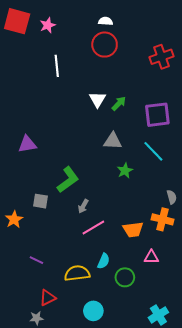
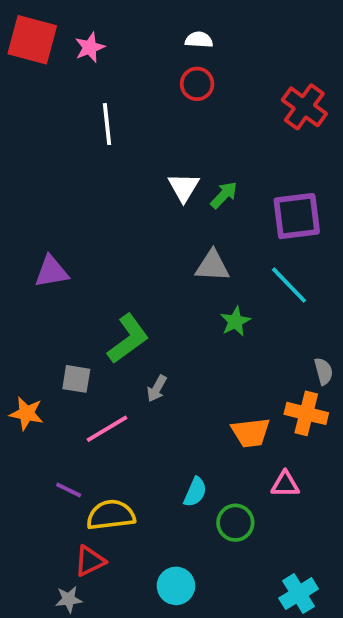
red circle: (105, 45) -> (197, 84), size x0.7
red cross: (161, 57) -> (304, 107), turned -35
orange star: (14, 219) -> (27, 413), turned -30
pink line: (93, 228) -> (107, 429), moved
yellow semicircle: (77, 273) -> (111, 515), moved

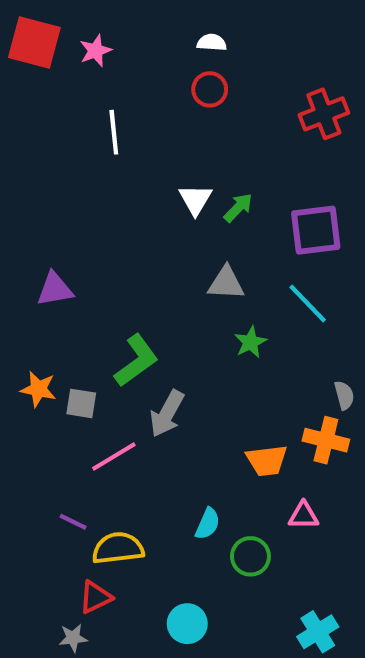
red cross: (304, 107) -> (324, 114), turned 33
gray arrow: (157, 389) -> (167, 414), size x1.6
orange star: (27, 413) -> (38, 389), moved

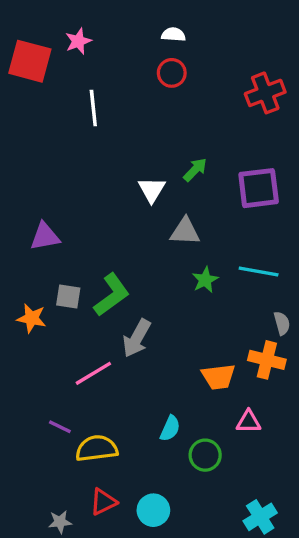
red square: (34, 43) -> (30, 61), moved
white triangle: (195, 200) -> (152, 190), moved
cyan line: (308, 304) -> (259, 272), moved, turned -36
gray square: (81, 403) -> (68, 297), moved
red triangle: (95, 597) -> (103, 502), moved

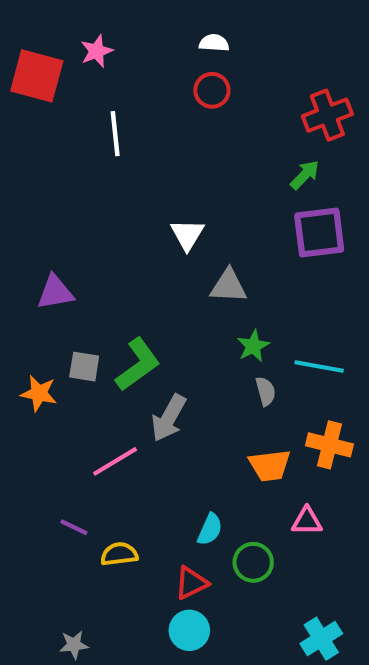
green arrow: (195, 170) -> (305, 175), moved
cyan line: (259, 272) -> (319, 367), moved
gray semicircle: (282, 323) -> (266, 391), moved
yellow semicircle: (97, 448) -> (119, 554), size x0.7
red triangle: (103, 502) -> (191, 583), moved

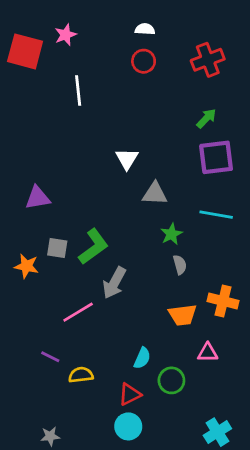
red cross: (327, 115) -> (208, 60), moved
cyan line: (319, 367) -> (216, 215), moved

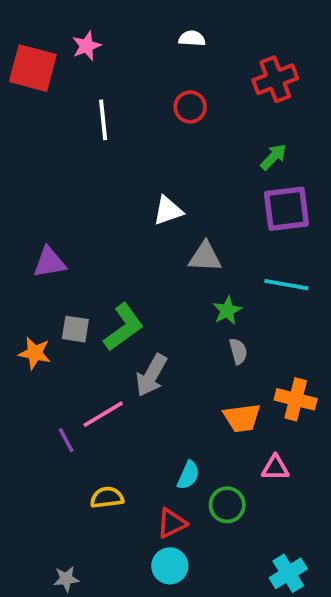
red circle: (144, 61) -> (190, 107), moved
white triangle: (127, 159) -> (168, 211), turned 40
purple line: (50, 357) -> (66, 440), moved, turned 36

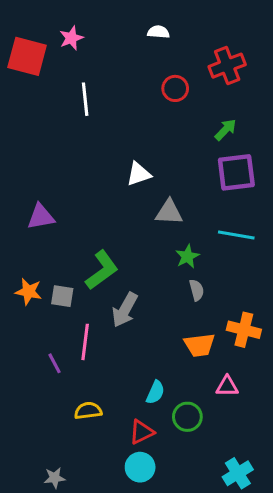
red circle: (190, 107) -> (175, 88), moved
gray square: (75, 329) -> (62, 296), moved
pink line: (103, 414) -> (85, 342), turned -52

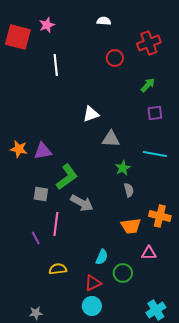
purple square: (236, 172) -> (155, 113), size x0.6
purple triangle: (41, 217) -> (43, 151), moved
orange star: (29, 292) -> (19, 149), moved
gray arrow: (125, 310) -> (82, 203), turned -90

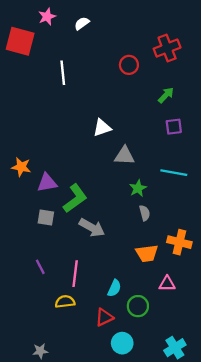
white semicircle: (104, 21) -> (82, 23), moved, turned -40
pink star: (47, 25) -> (47, 17), moved
purple triangle: (43, 151) -> (47, 183), moved
pink line: (56, 224) -> (75, 274), moved
cyan circle: (92, 306) -> (122, 343), moved

